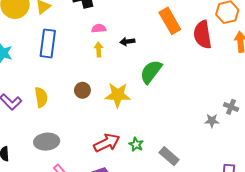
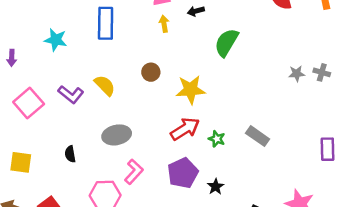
yellow star: (118, 95) -> (191, 90), moved
yellow semicircle: (41, 97) -> (105, 85), turned -30
gray star: (212, 121) -> (297, 74), moved
green star: (136, 144) -> (217, 139), moved

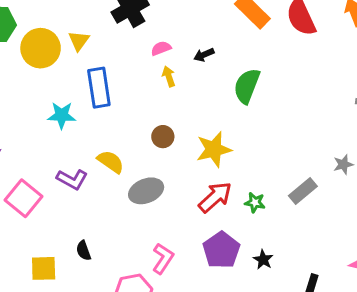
cyan star: (56, 40) -> (62, 115), moved
gray star: (297, 74) -> (343, 164), moved
gray ellipse: (117, 135) -> (146, 191), moved
gray rectangle: (258, 136) -> (303, 191), turned -65
yellow square: (21, 162) -> (44, 268), moved

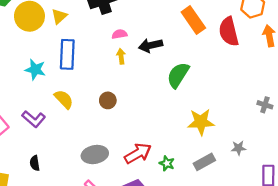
black arrow: (204, 55) -> (151, 45), size x1.5
yellow star: (214, 149) -> (201, 122), moved
yellow semicircle: (111, 162) -> (64, 99), moved
gray ellipse: (146, 191) -> (95, 155), moved
black semicircle: (84, 251) -> (35, 163), moved

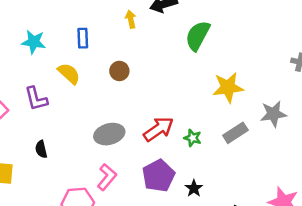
blue rectangle: (67, 54) -> (83, 38), moved, size x0.6
purple L-shape: (34, 119) -> (36, 99), turned 40
gray star: (238, 148) -> (273, 114), size x1.5

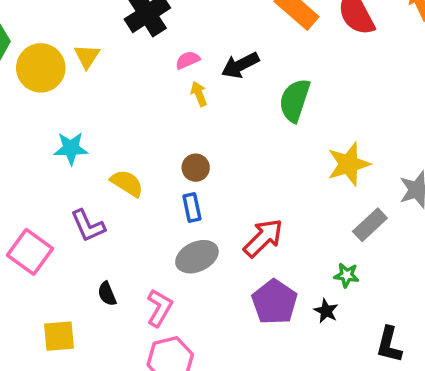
blue rectangle: (83, 38) -> (192, 208), moved
green star: (193, 138) -> (347, 275), moved
pink L-shape: (107, 177) -> (159, 308), moved

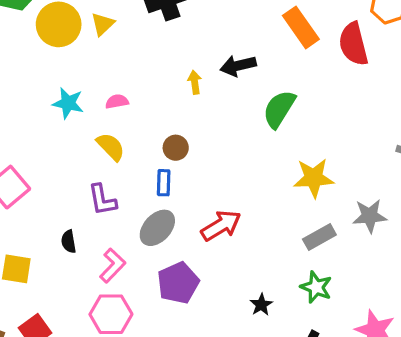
pink semicircle: (188, 60) -> (117, 101), moved
purple L-shape: (88, 226) -> (102, 200), moved
gray ellipse: (197, 257) -> (157, 228), turned -36
green star: (347, 275) -> (316, 287), moved, size x1.4
purple pentagon: (274, 302) -> (178, 283), moved

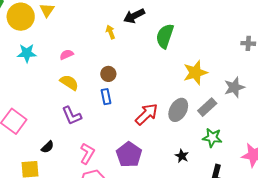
cyan star: (68, 103) -> (27, 53), moved
gray ellipse: (157, 228) -> (178, 110), moved
black semicircle: (69, 241) -> (48, 147), moved, turned -112

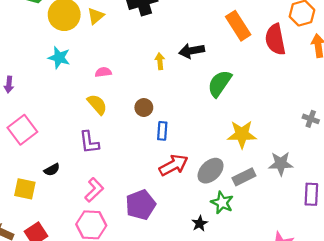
blue rectangle: (106, 97) -> (162, 131), moved
green star: (212, 138) -> (222, 203), moved

